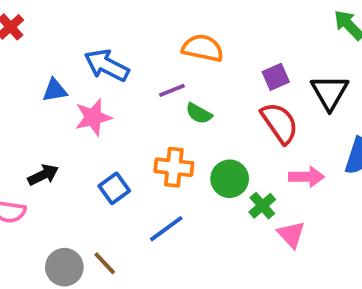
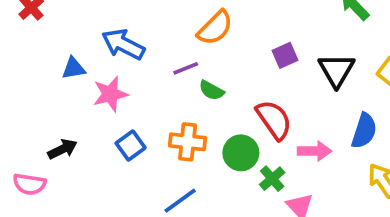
orange semicircle: (203, 48) -> (215, 28), turned 123
red semicircle: (280, 123) -> (274, 120), moved
blue square: (114, 188) -> (131, 146), moved

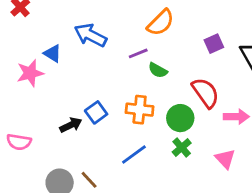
blue triangle: (74, 68) -> (53, 53), turned 42
pink star: (110, 94) -> (30, 73), moved
black arrow: (63, 149) -> (71, 125), moved
green cross: (272, 179) -> (182, 148), moved

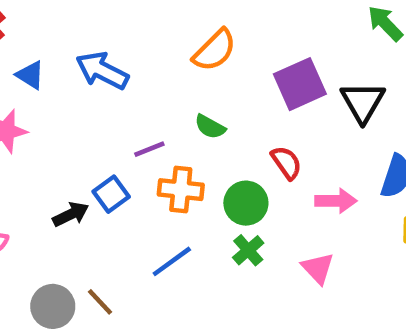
purple square: (214, 44) -> (300, 84), size x1.6
blue triangle: (53, 53) -> (30, 75), moved
purple line: (138, 53) -> (149, 149), moved
red semicircle: (206, 93) -> (286, 163), size x0.7

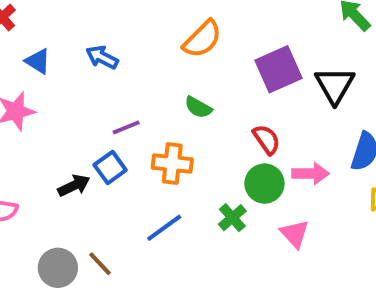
blue arrow: (102, 71) -> (102, 57), size x0.7
purple line: (149, 149) -> (126, 127), moved
green circle: (246, 203) -> (264, 184), moved

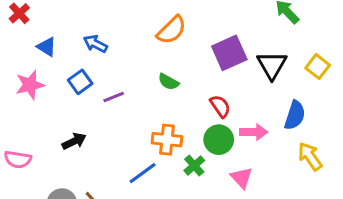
orange cross: (172, 163) -> (167, 140), moved
blue square: (110, 167) -> (80, 82), moved

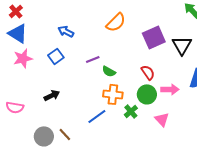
blue triangle: (47, 47) -> (18, 33), moved, size x1.5
green semicircle: (168, 82) -> (109, 71), moved
purple line: (114, 97) -> (93, 59), moved

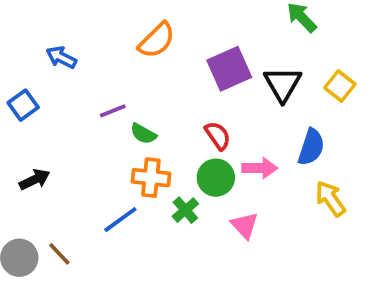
blue square: (56, 56) -> (23, 105), moved

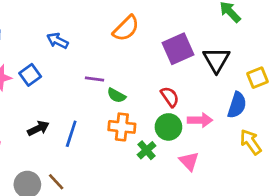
yellow square: (340, 86) -> (257, 78), moved, turned 30
purple line: (113, 111) -> (94, 79), turned 30
blue line: (120, 220) -> (71, 134), moved, turned -36

